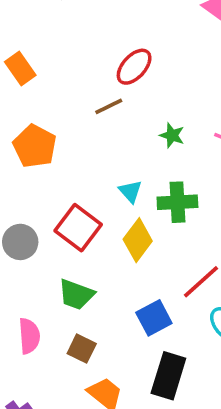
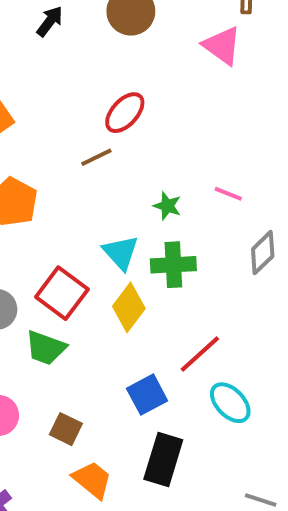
green star: (172, 135) -> (167, 206), moved
cyan triangle: (130, 191) -> (121, 253), size x1.4
green trapezoid: (76, 294) -> (46, 348), moved

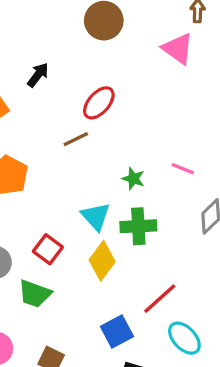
black arrow: (50, 21) -> (38, 75), moved
red square: (62, 293) -> (48, 249), size x0.7

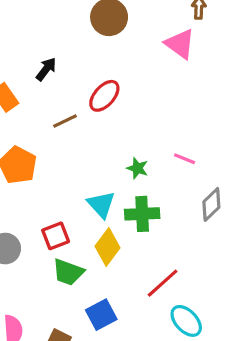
brown line: (76, 139) -> (65, 121), moved
red square: (48, 249) -> (56, 236), turned 32
green trapezoid: (35, 294) -> (68, 272), moved
blue square: (117, 332) -> (101, 315), moved

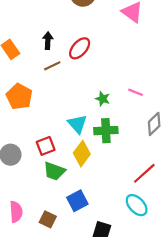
black arrow: (46, 69) -> (48, 41), moved, turned -35
red line: (163, 283) -> (144, 173), moved

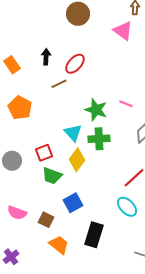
brown line: (52, 66) -> (59, 84), moved
green star: (103, 99) -> (96, 110), size x1.6
pink semicircle: (16, 212) -> (17, 213), turned 114

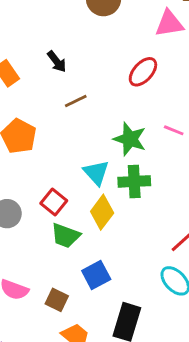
pink triangle: (123, 31) -> (169, 24), turned -45
black arrow: (46, 57) -> (57, 62), turned 140
red ellipse: (75, 64) -> (143, 72), moved
red square: (44, 153) -> (54, 202), turned -30

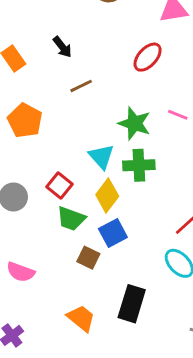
blue square: (96, 275) -> (113, 233), moved
brown square: (57, 300) -> (88, 258), moved

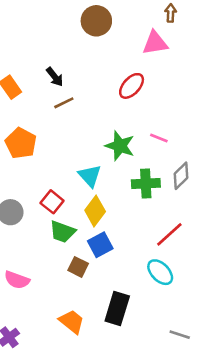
brown line: (81, 86) -> (64, 103), moved
green cross: (139, 165) -> (146, 184), moved

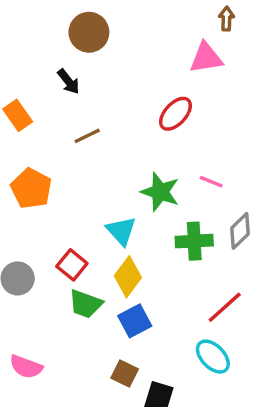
brown circle: (96, 21) -> (89, 32), moved
black arrow: (55, 77) -> (69, 81), moved
brown square: (78, 267) -> (125, 374), moved

